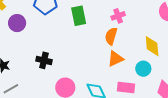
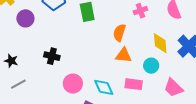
pink cross: (118, 16) -> (140, 11), moved
orange triangle: (116, 59) -> (123, 55), turned 30

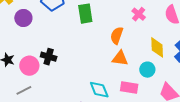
pink cross: (140, 11) -> (139, 14), turned -32
gray line: (18, 84) -> (24, 90), moved
pink circle: (73, 84) -> (29, 66), moved

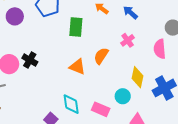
orange triangle: (120, 58) -> (77, 67), moved

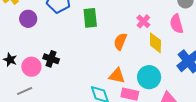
orange triangle: (77, 67) -> (117, 76), moved
yellow diamond: (138, 77) -> (155, 43), moved
cyan circle: (123, 96) -> (149, 77), size x1.5

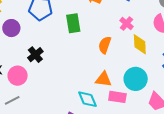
black cross: (51, 59) -> (35, 55), moved, turned 35

